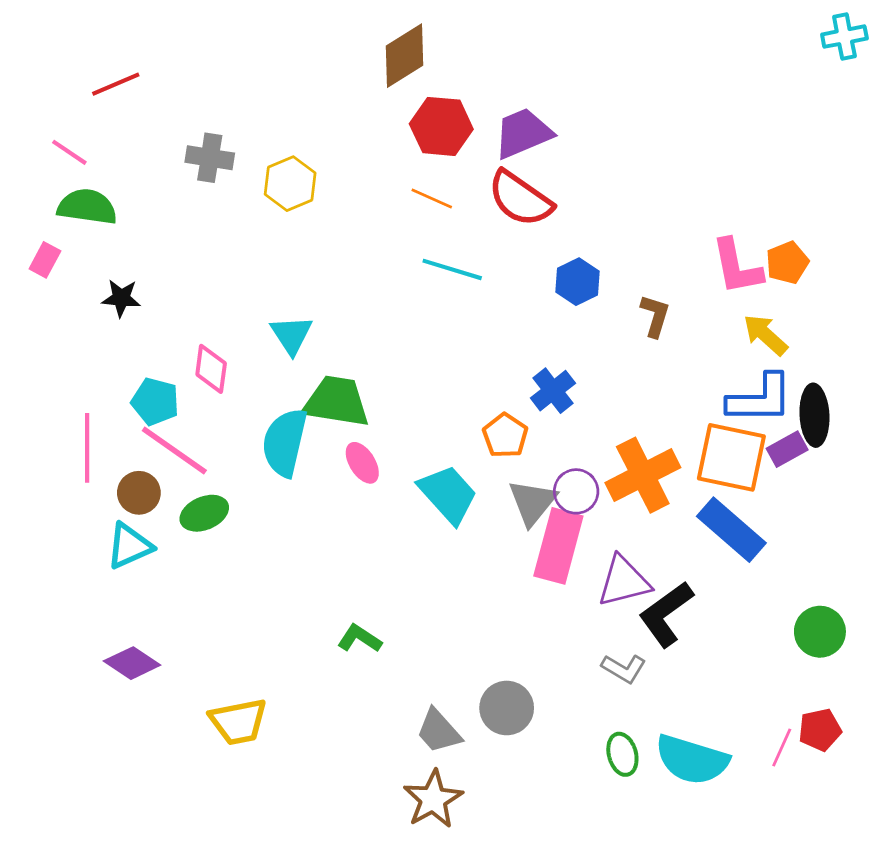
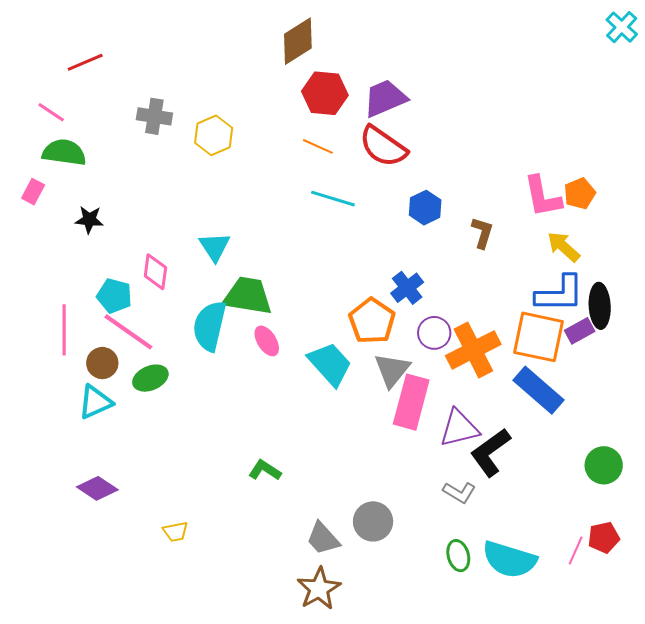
cyan cross: (844, 37) -> (622, 27), turned -36
orange pentagon: (505, 436) -> (372, 321), size x1.4
purple circle: (576, 491) -> (434, 333), moved
yellow trapezoid: (238, 722) -> (175, 531), size x0.6

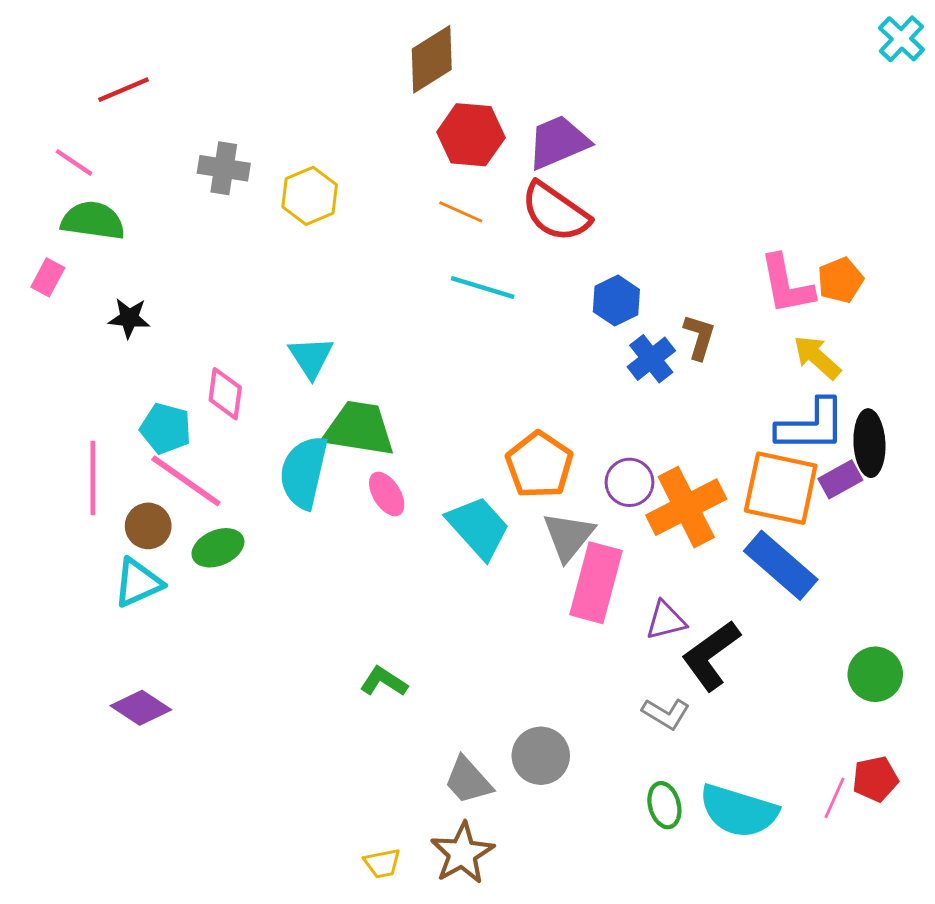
blue cross: (407, 288) -> (651, 359), moved
purple triangle: (459, 428) -> (666, 620), size x0.7
yellow trapezoid: (175, 531) -> (382, 863), moved

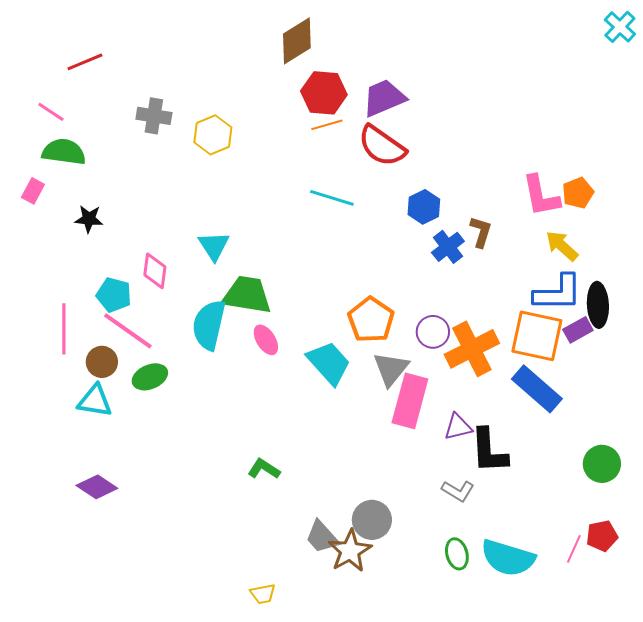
orange line: (461, 212) -> (327, 125), moved, turned -40
cyan triangle: (138, 583) -> (95, 401), turned 33
black L-shape: (711, 655) -> (489, 451), turned -57
brown star: (462, 853) -> (350, 551), moved

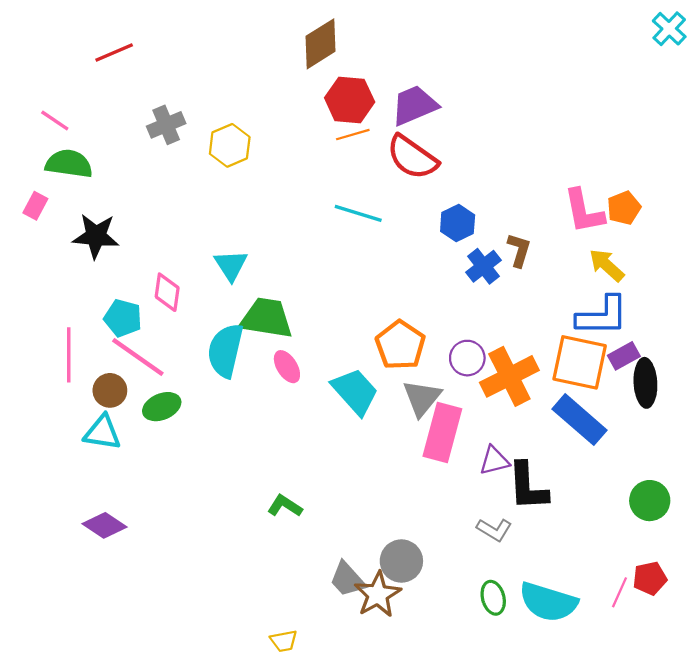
red line: (85, 62) -> (114, 52), moved
gray cross: (154, 116) -> (166, 125), turned -32
black star: (89, 219) -> (96, 236), size x1.5
black ellipse: (598, 305) -> (645, 383), moved

